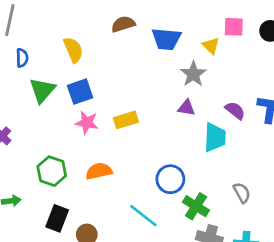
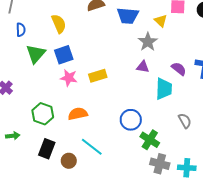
gray semicircle: (242, 193) -> (185, 121), moved
cyan line: (143, 216) -> (92, 147), moved

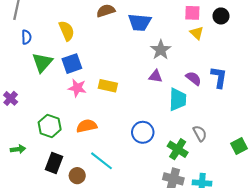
yellow triangle: (161, 21) -> (197, 33), moved
yellow rectangle: (98, 76) -> (108, 86), turned 30
green cross: (150, 140) -> (178, 149), moved

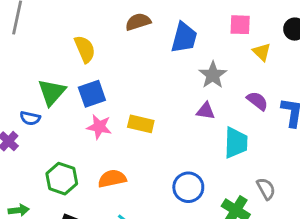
pink square: (192, 13) -> (240, 25), moved
blue trapezoid: (140, 22) -> (184, 38), turned -80
blue semicircle: (26, 37) -> (30, 118), moved, turned 104
purple semicircle: (194, 78) -> (257, 101), moved

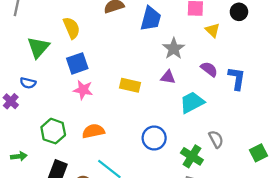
green triangle: (52, 92) -> (38, 47), moved
yellow rectangle: (141, 124) -> (130, 85), moved
cyan trapezoid: (236, 143) -> (192, 102), turned -120

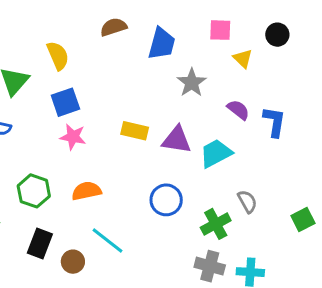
purple triangle: (168, 77) -> (177, 140), moved, size x1.5
green cross: (192, 156) -> (216, 224), turned 30

